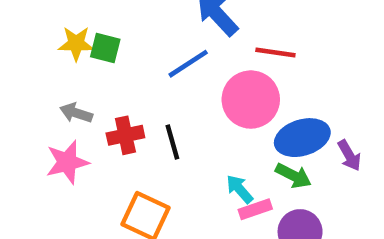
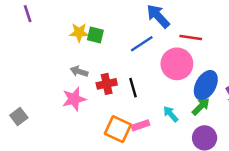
blue ellipse: (302, 138) -> (206, 85), turned -44
green arrow: (293, 176) -> (201, 107), turned -72
pink rectangle: (255, 209) -> (141, 125), moved

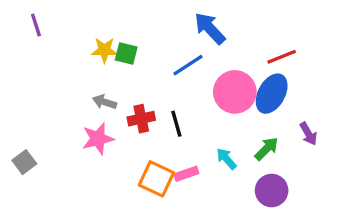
red line: (191, 37) -> (282, 57), moved, turned -30
blue ellipse: (206, 85) -> (272, 94), moved

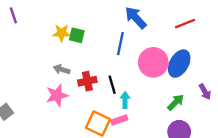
red line: (282, 57) -> (185, 24), moved
blue line: (188, 65) -> (120, 44), turned -45
cyan arrow: (226, 159) -> (125, 100), moved, turned 42

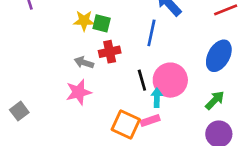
pink circle: (153, 62) -> (170, 80), moved
red cross: (87, 81) -> (110, 52), moved

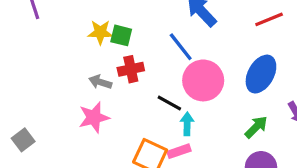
blue line: (151, 33) -> (181, 47), turned -50
black line: (142, 80) -> (169, 103), turned -45
pink circle: (170, 80) -> (203, 80), moved

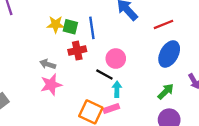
red line: (269, 19) -> (163, 24), moved
blue line: (181, 47) -> (92, 28), moved, turned 30
pink circle: (203, 80) -> (116, 59), moved, size x0.7
gray arrow: (100, 82) -> (48, 64), moved

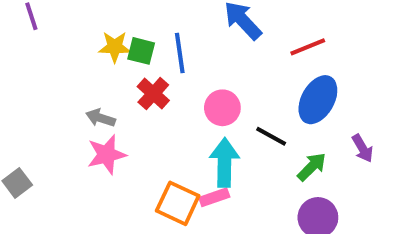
red cross: (77, 51) -> (153, 94), turned -36
black line: (104, 74) -> (271, 136), moved
cyan arrow: (117, 89) -> (224, 163), size x1.6

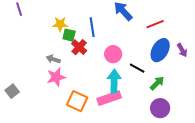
green square: (141, 51) -> (69, 35), moved
purple arrow: (363, 148) -> (182, 50), moved
pink rectangle: (214, 197) -> (109, 98), size x1.6
orange square: (178, 203) -> (77, 101), moved

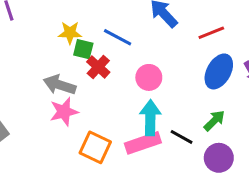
blue line: (92, 27) -> (118, 37), turned -54
gray arrow: (53, 59) -> (59, 85), size x1.5
black line: (137, 68) -> (182, 137), moved

